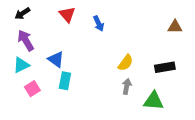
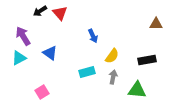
black arrow: (22, 13) -> (40, 11), moved
blue arrow: (99, 24) -> (93, 36), moved
cyan rectangle: (65, 81) -> (87, 72), moved, turned 63
pink square: (32, 89) -> (42, 92), moved

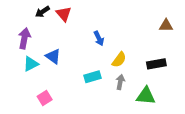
purple arrow: (23, 36) -> (24, 38), turned 42
cyan triangle: (19, 58) -> (31, 64), moved

